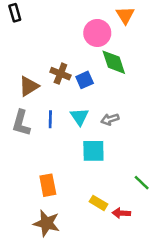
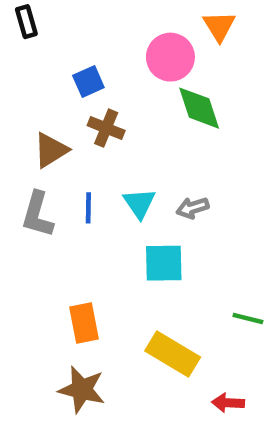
blue square: (85, 80) -> (88, 81), moved
green line: (142, 183) -> (248, 319), turned -30
yellow rectangle: (99, 203) -> (173, 354), size x1.6
red arrow: (121, 213) -> (228, 403), moved

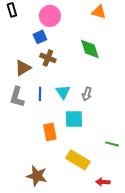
orange triangle: (219, 26) -> (99, 12), turned -42
pink circle: (170, 57) -> (50, 16), moved
gray arrow: (193, 208) -> (87, 94), turned -56
orange rectangle: (84, 323) -> (50, 132), moved

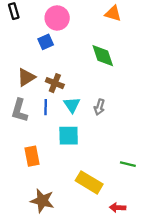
brown cross: (48, 58) -> (55, 83), moved
cyan square: (74, 119) -> (69, 136), moved
orange rectangle: (50, 132) -> (32, 156), moved

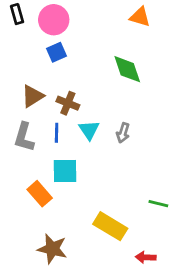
pink circle: (57, 18) -> (54, 20), moved
cyan square: (69, 136) -> (65, 171), moved
orange rectangle: (32, 156) -> (40, 194), turned -30

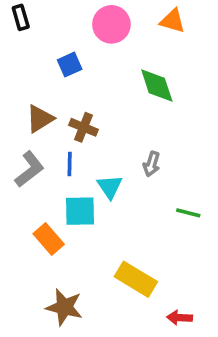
pink circle: (54, 20) -> (111, 24), moved
cyan triangle: (89, 130) -> (110, 187), moved
gray L-shape: (24, 137) -> (29, 169), turned -144
green line: (158, 204) -> (188, 213), moved

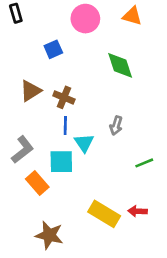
blue line: (70, 164) -> (65, 126), moved
gray L-shape: (29, 169) -> (23, 150), moved
green line: (188, 213) -> (144, 163), turned -36
red arrow: (180, 318) -> (138, 211), moved

